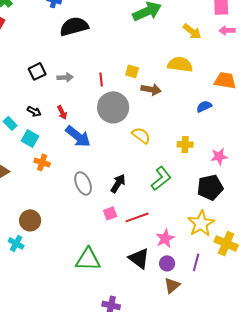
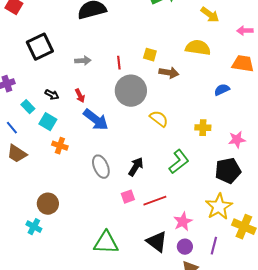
pink arrow: (227, 30) -> (245, 31), moved
black square: (37, 71) -> (40, 47), moved, size x1.5

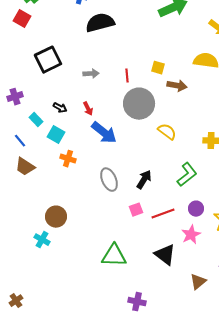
purple circle: (185, 247) -> (196, 209), moved

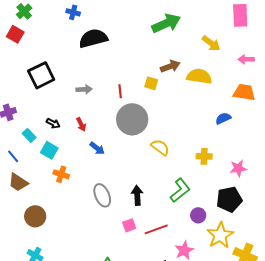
brown arrow: (177, 86) -> (170, 66), moved, turned -30
blue arrow: (104, 133) -> (97, 148), size x0.6
black arrow: (144, 180) -> (137, 195), turned -36
purple circle: (196, 209) -> (198, 215), moved
brown circle: (56, 217) -> (35, 216), moved

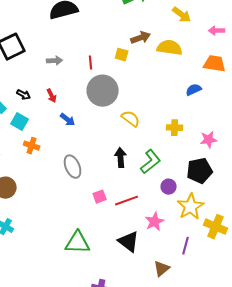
black arrow: (137, 195) -> (121, 158), moved

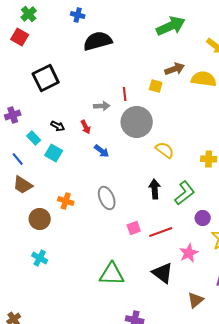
gray arrow: (55, 61) -> (102, 106), moved
orange cross: (32, 146) -> (66, 201), moved

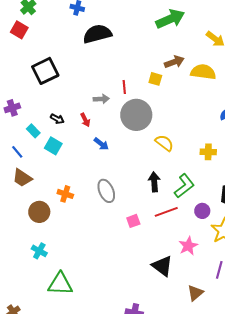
red line: (161, 232) -> (166, 212), moved
green triangle: (112, 274) -> (60, 284), moved

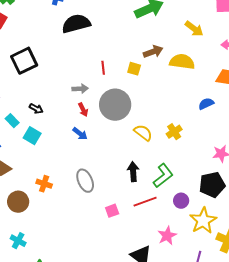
red line: (124, 87) -> (103, 68), moved
red arrow: (85, 120) -> (83, 110), moved
yellow cross: (208, 152) -> (174, 132), moved, turned -35

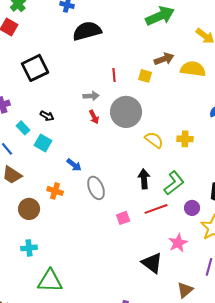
yellow cross: (174, 132) -> (185, 139), turned 35
blue arrow: (80, 134) -> (74, 165), moved
cyan cross: (18, 241) -> (29, 248), turned -35

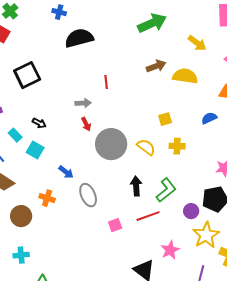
yellow square: (145, 76) -> (165, 119), moved, turned -32
gray circle: (126, 112) -> (111, 144), moved
purple circle: (192, 208) -> (191, 211), moved

